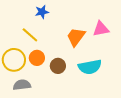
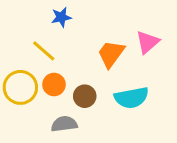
pink triangle: (101, 29) -> (148, 42), turned -30
gray semicircle: (22, 85) -> (64, 124), moved

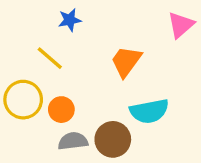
pink triangle: (148, 42) -> (181, 25), moved
orange circle: (54, 84) -> (61, 110), moved
brown circle: (85, 96) -> (113, 139), moved, size x1.4

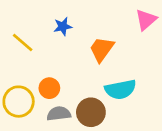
blue star: (70, 20) -> (63, 26), moved
yellow line: (50, 58) -> (23, 43), moved
yellow circle: (23, 100) -> (19, 102), moved

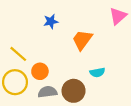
yellow line: (23, 43) -> (18, 54), moved
cyan semicircle: (120, 89) -> (97, 72), size x0.6

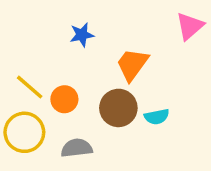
orange circle: (40, 71) -> (64, 99), moved
brown circle: (74, 91) -> (118, 108), moved

